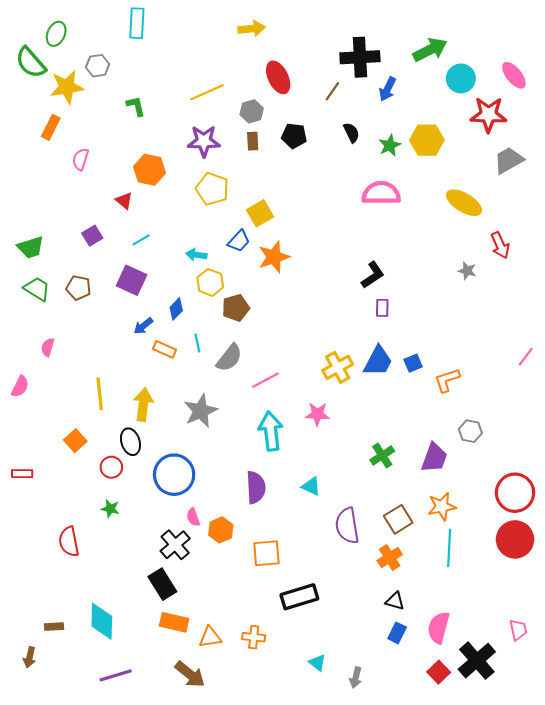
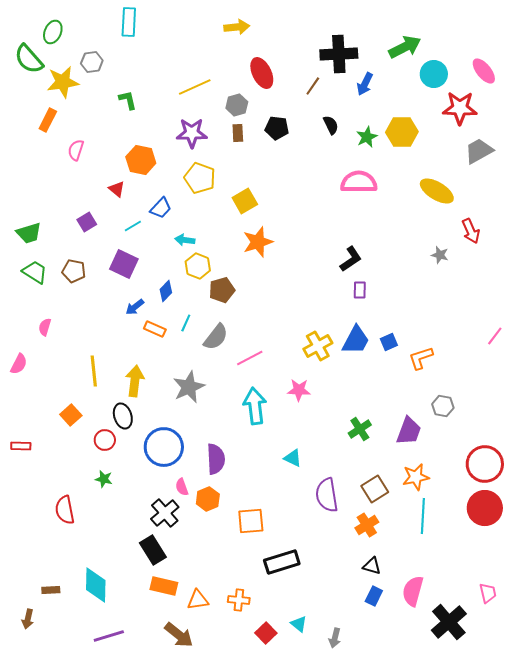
blue trapezoid: (239, 241) -> (161, 208), moved
cyan line: (197, 343) -> (186, 323), turned 36
purple semicircle: (256, 487) -> (216, 459), moved
red square: (439, 672) -> (266, 633), moved

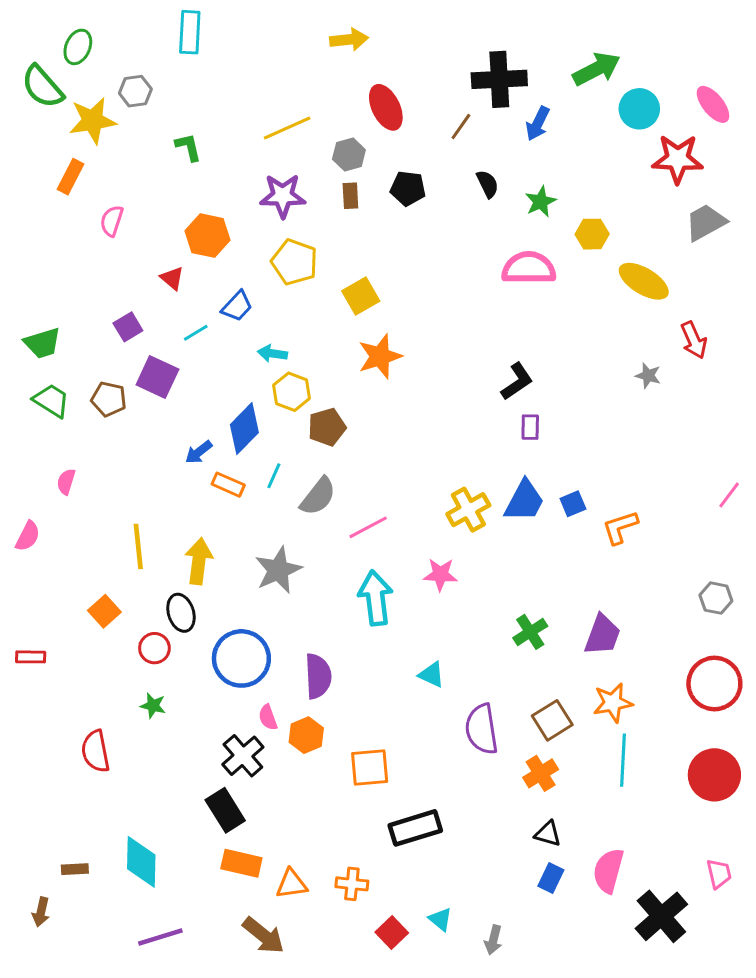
yellow hexagon: (402, 132) -> (592, 234), moved, size x0.7
purple square: (124, 264) -> (157, 377), moved
blue diamond: (166, 291) -> (244, 429), size x1.6
gray hexagon: (443, 406) -> (716, 598), moved
red circle: (485, 508) -> (714, 775), moved

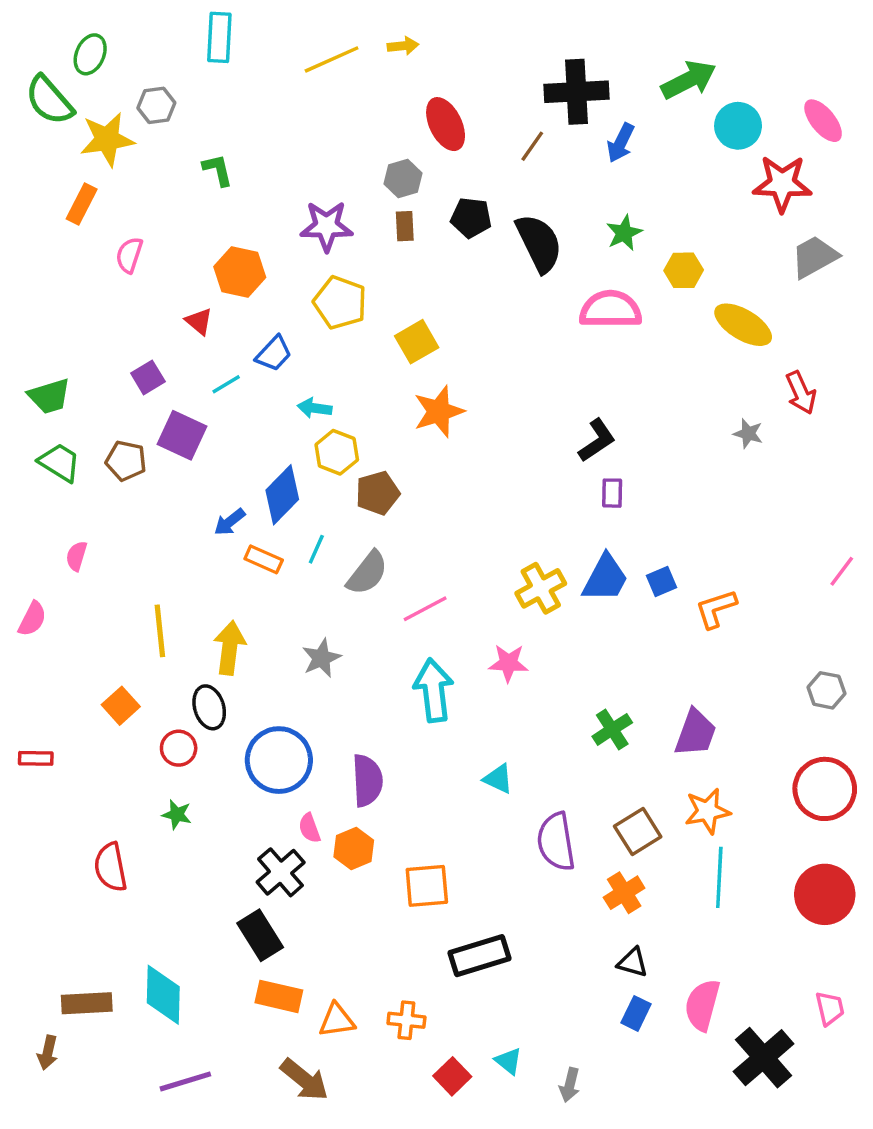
yellow arrow: (349, 40) -> (403, 46), size x0.7
yellow line: (287, 128) -> (332, 59), moved
black semicircle: (488, 184) -> (539, 243), moved, size x1.8
gray star: (278, 570) -> (321, 658), size x0.7
brown rectangle: (75, 869) -> (87, 1003), size x1.6

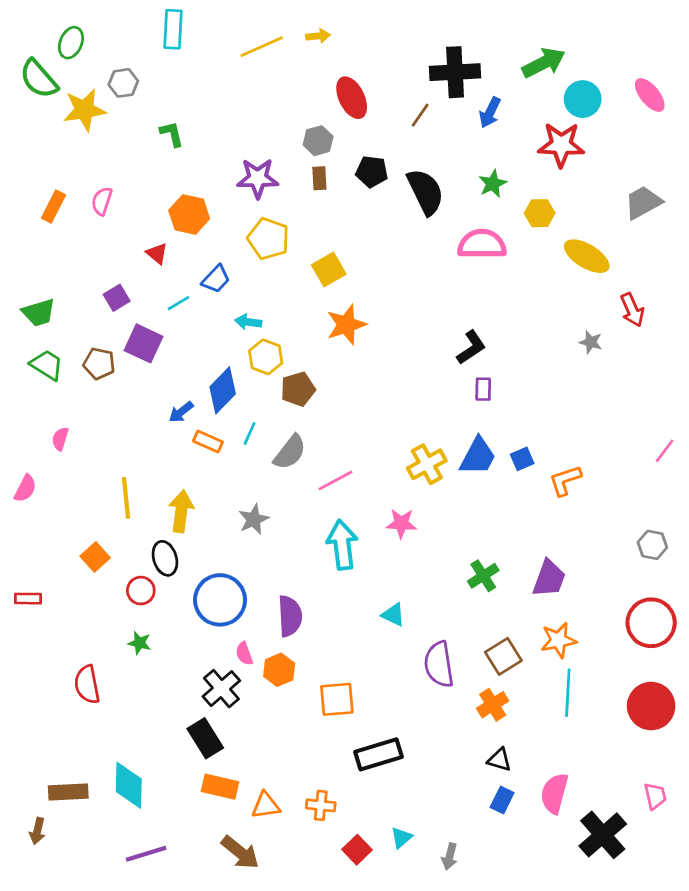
red star: (782, 184) -> (561, 145), moved
orange rectangle: (82, 204) -> (54, 206), moved
cyan triangle: (508, 1061) -> (401, 838), turned 40

